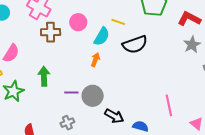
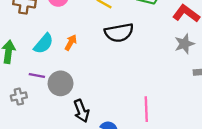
cyan semicircle: (102, 36) -> (44, 44), moved
black arrow: (114, 116) -> (81, 111), turned 30
gray cross: (67, 123) -> (19, 97), moved

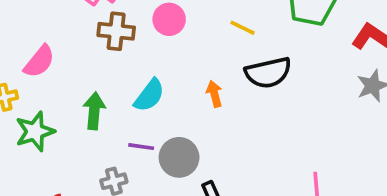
orange arrow: (71, 43) -> (214, 94), moved, turned -42

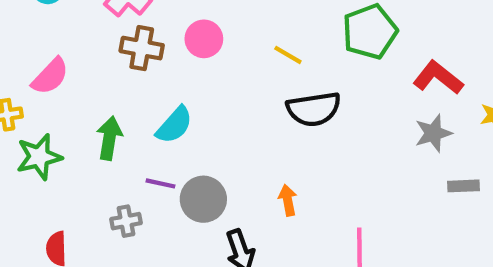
orange arrow: (214, 94) -> (288, 200), moved

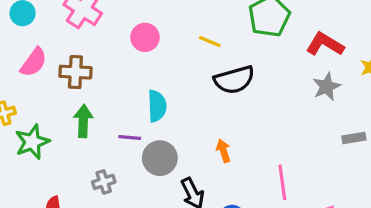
brown cross: (142, 48) -> (75, 72), moved
pink semicircle: (50, 76) -> (34, 62), moved
cyan semicircle: (174, 125) -> (157, 106), moved, turned -36
purple line: (160, 183) -> (130, 137), moved
gray rectangle: (464, 186) -> (354, 138), moved

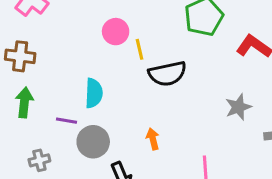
pink circle: (145, 37) -> (116, 32), moved
yellow line: (210, 41) -> (140, 49), moved, turned 50
gray star: (327, 87) -> (238, 107), moved

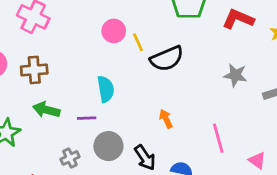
green arrow: (24, 102) -> (46, 110), turned -70
gray star: (238, 107) -> (235, 75), turned -30
gray circle: (93, 142) -> (108, 146), moved

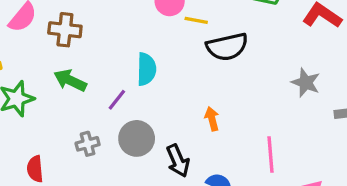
yellow line: (138, 42) -> (196, 20), turned -66
purple line: (87, 118) -> (117, 100), turned -60

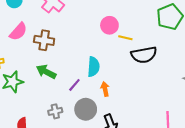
orange arrow: (212, 119) -> (105, 89), moved

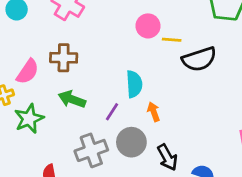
pink semicircle: (18, 32) -> (28, 72), moved
gray cross: (55, 111) -> (91, 150), size x1.6

